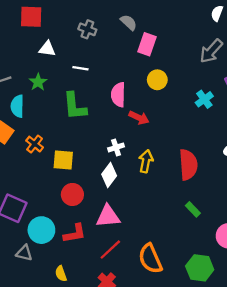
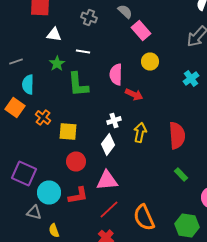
pink rectangle: (147, 44) -> (141, 30), turned -60
green star: (38, 82) -> (57, 64), moved
yellow semicircle: (61, 274) -> (54, 230), moved

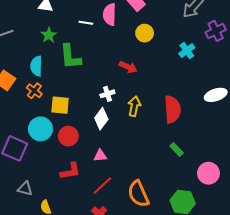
white line: (83, 52) -> (86, 23), moved
pink semicircle: (116, 74) -> (110, 14), moved
cyan semicircle: (28, 84) -> (36, 66), moved
pink triangle: (107, 180) -> (100, 156), size x0.6
cyan circle: (49, 192) -> (40, 129), moved

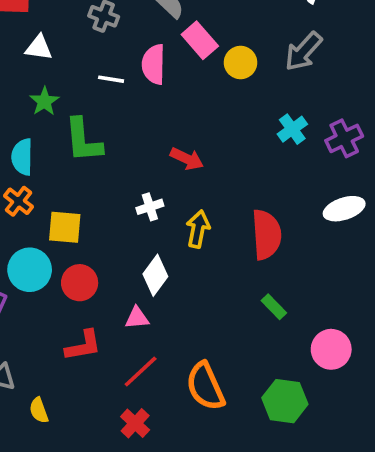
purple cross: (216, 31) -> (344, 138), moved
yellow circle: (145, 33) -> (241, 63), moved
white diamond: (101, 119) -> (155, 275), moved

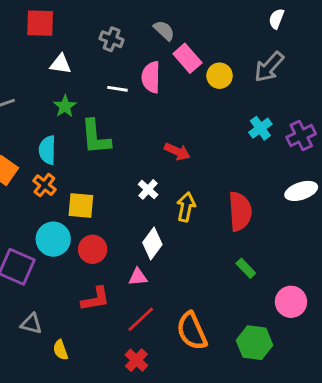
white cross: (150, 207) -> (148, 189), turned -30

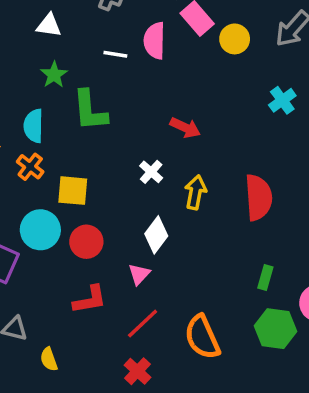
green rectangle: (246, 268) -> (265, 278), moved, turned 60
pink triangle: (138, 277) -> (139, 274), turned -42
green hexagon: (255, 343) -> (275, 329), moved

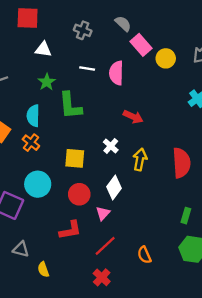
pink semicircle: (155, 41) -> (116, 73), moved
yellow square: (73, 191) -> (75, 158), moved
red circle: (86, 242) -> (79, 194), moved
orange semicircle: (202, 337) -> (144, 255), size x0.6

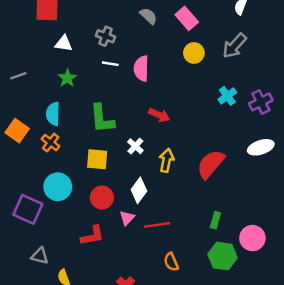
gray cross: (83, 30) -> (106, 36), moved
pink rectangle: (141, 45) -> (187, 18), moved
green L-shape: (70, 106) -> (102, 119), moved
red semicircle: (181, 163) -> (211, 164), turned -136
red line: (105, 246) -> (157, 225), moved, turned 35

